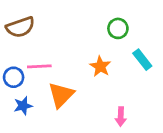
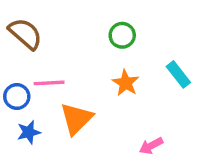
brown semicircle: (20, 27) -> (25, 34), turned -120
green circle: (118, 28) -> (122, 35), moved
pink arrow: (121, 117) -> (151, 146), turned 60

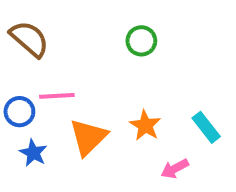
cyan rectangle: (178, 74) -> (206, 127), moved
orange star: (126, 83) -> (145, 125), moved
blue star: (29, 132) -> (33, 153), turned -30

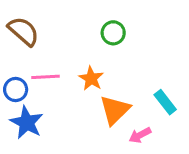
orange star: (145, 125) -> (91, 78), moved
orange triangle: (88, 137) -> (115, 110), moved
blue star: (33, 153) -> (27, 123), size x1.5

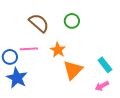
brown semicircle: (23, 31) -> (39, 23), moved
pink arrow: (140, 135) -> (102, 86), moved

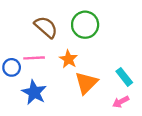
green circle: (72, 21) -> (85, 25), size x1.5
blue star: (17, 78) -> (34, 92), moved

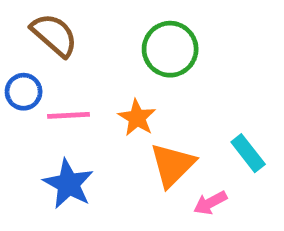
brown semicircle: (46, 27) -> (54, 35), moved
blue circle: (12, 67) -> (24, 92), moved
pink arrow: (121, 102) -> (210, 203), moved

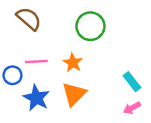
blue circle: (24, 92) -> (12, 75), moved
orange triangle: (172, 165) -> (74, 94), moved
pink arrow: (210, 203) -> (132, 108), moved

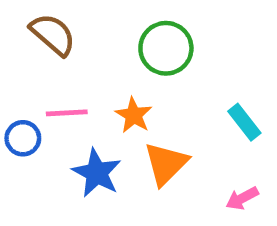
cyan rectangle: (132, 82) -> (244, 122), moved
orange triangle: (74, 94) -> (166, 164), moved
blue star: (36, 98) -> (97, 173), moved

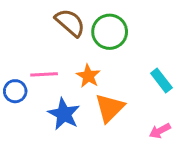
brown semicircle: (53, 34) -> (70, 23), moved

